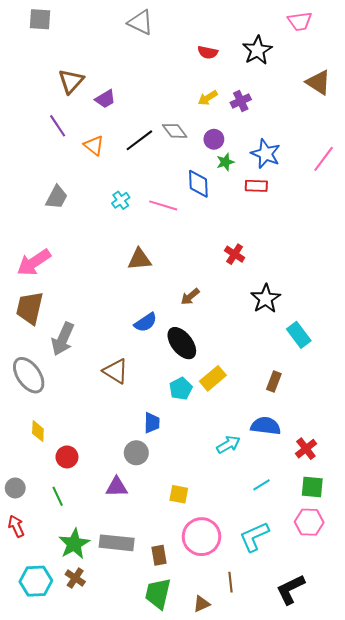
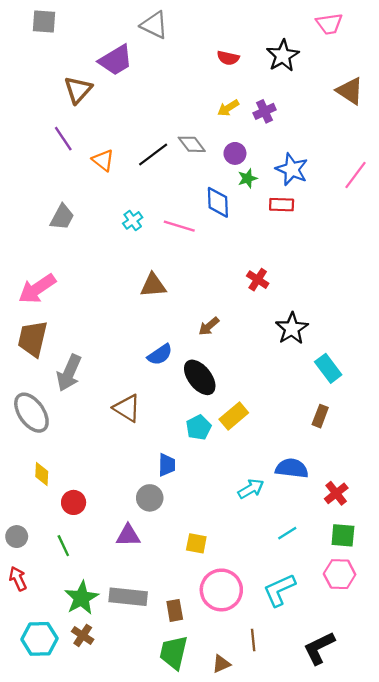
purple trapezoid: (105, 99) -> (116, 60), moved, size x1.5
brown rectangle: (274, 381) -> (320, 416), moved

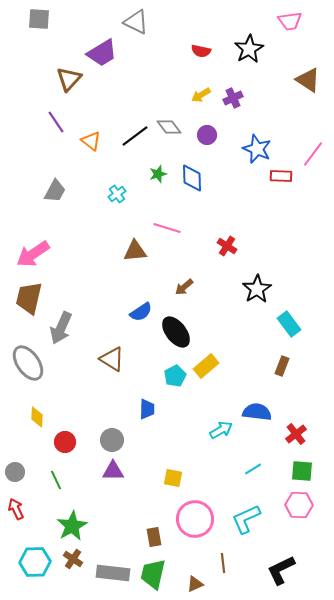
green star: (247, 178) -> (158, 174), moved
red rectangle: (282, 205) -> (281, 176), moved
pink line: (179, 226) -> (167, 228), moved
gray circle: (150, 498) -> (112, 440), moved
gray rectangle: (128, 597) -> (113, 573), moved

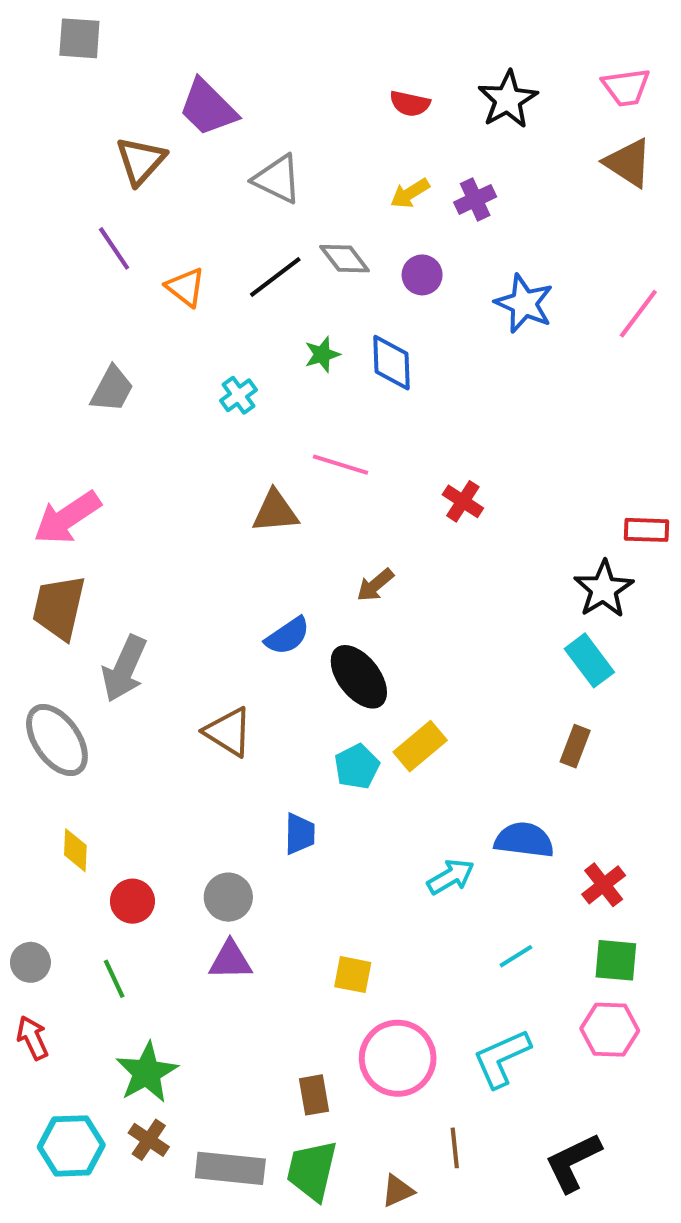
pink trapezoid: (290, 21) -> (626, 87), moved
gray triangle: (136, 22) -> (277, 179), moved
purple trapezoid: (102, 53) -> (208, 108), turned 76
red rectangle: (281, 176) -> (646, 530), moved
black star: (257, 289) -> (604, 589), moved

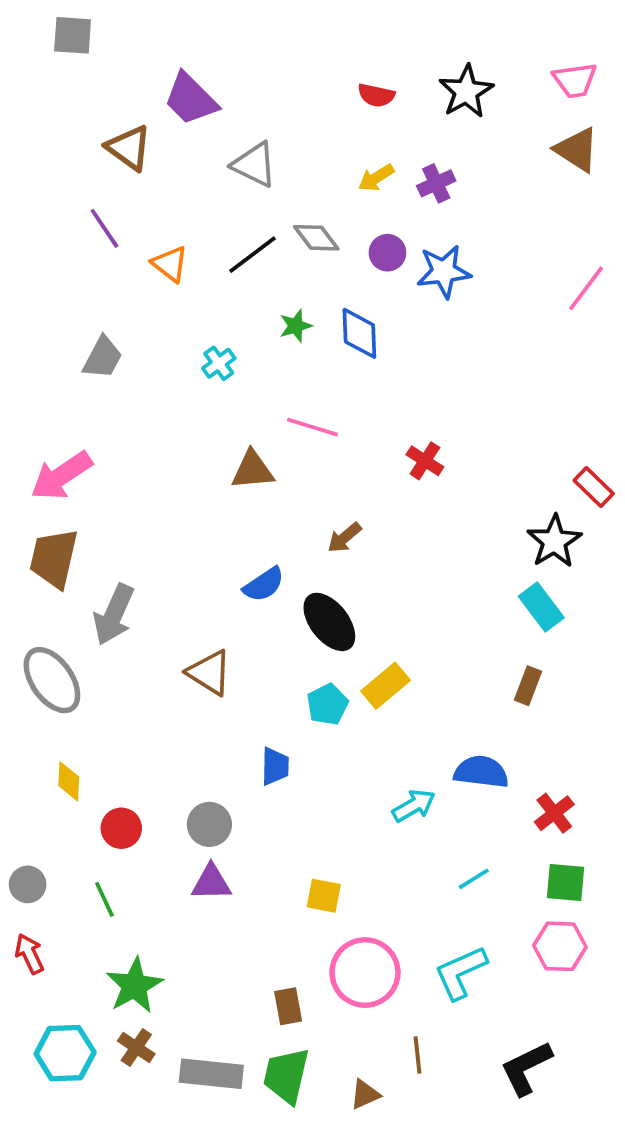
brown triangle: (141, 161) -> (129, 148), turned -36
blue star: (524, 303) -> (444, 271), moved, turned -30
red rectangle: (646, 530) -> (594, 487), turned 42

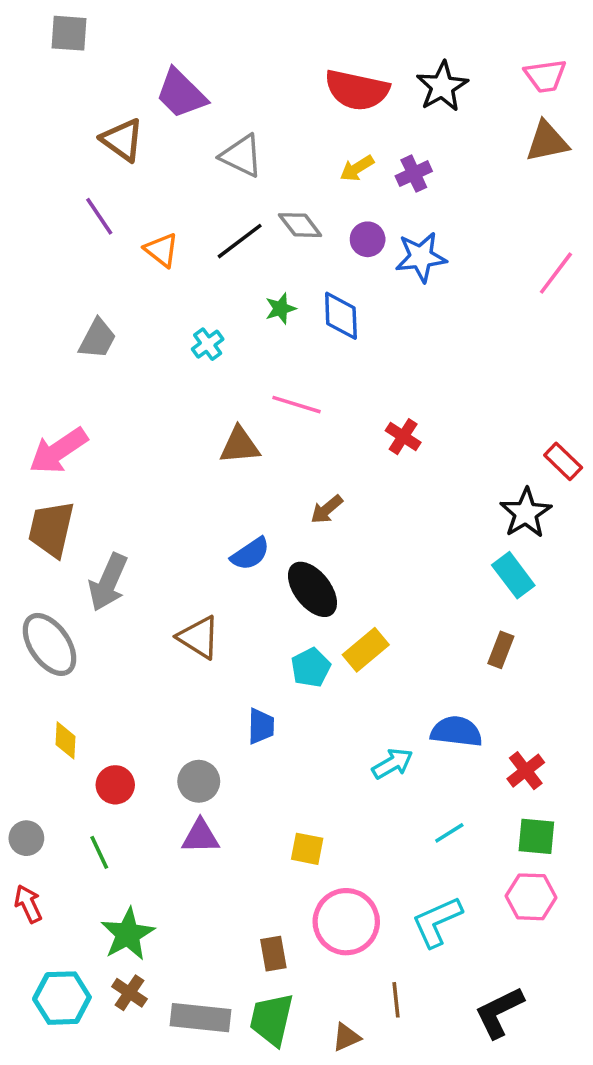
red semicircle: (376, 95) -> (357, 90), size x1.8
brown triangle: (577, 150) -> (547, 142), turned -45

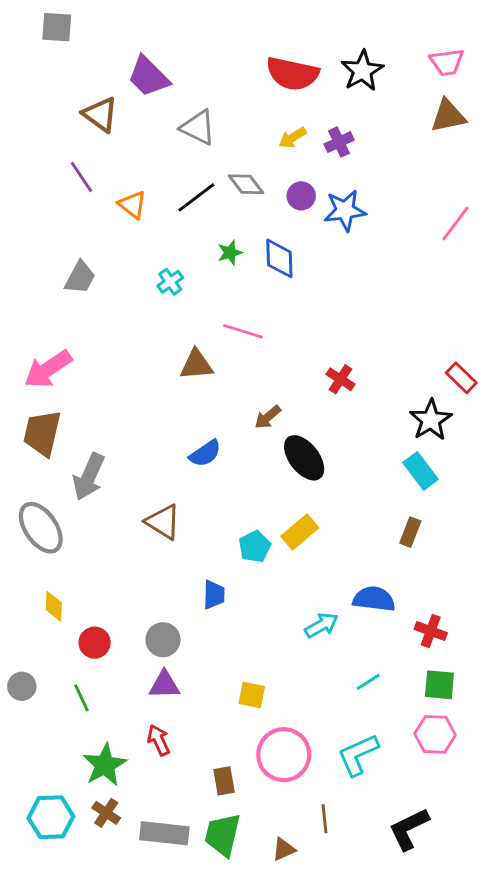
red cross: (403, 437) -> (340, 379), moved
black ellipse: (312, 589) -> (304, 458), moved
red cross: (526, 771) -> (431, 631), turned -32
red arrow: (28, 904) -> (159, 740), moved

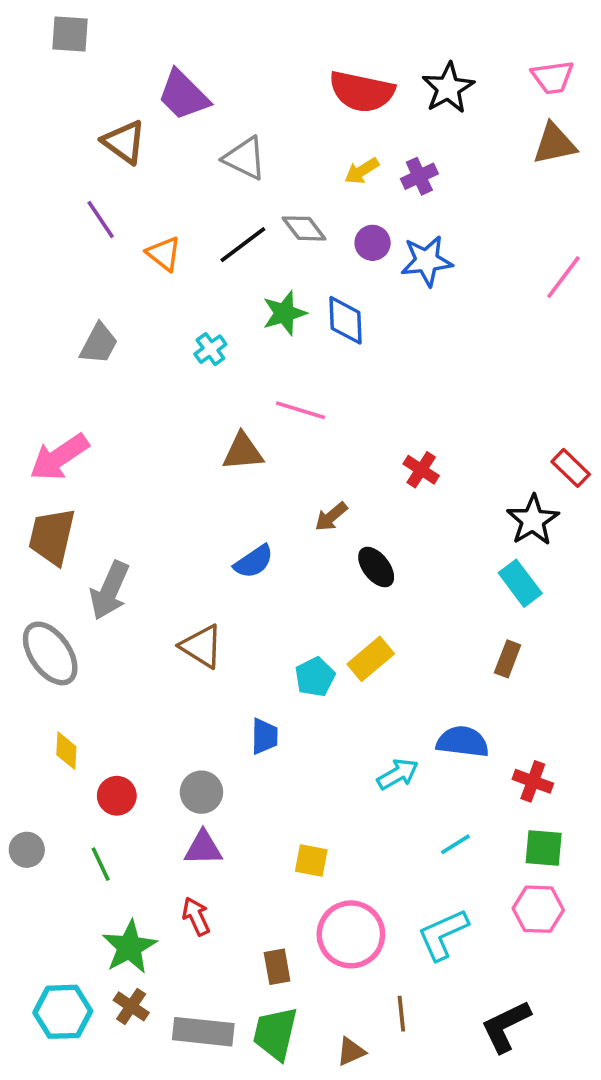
green star: (230, 253) -> (284, 313), size x1.4
black ellipse: (304, 458) -> (376, 567), size x0.7

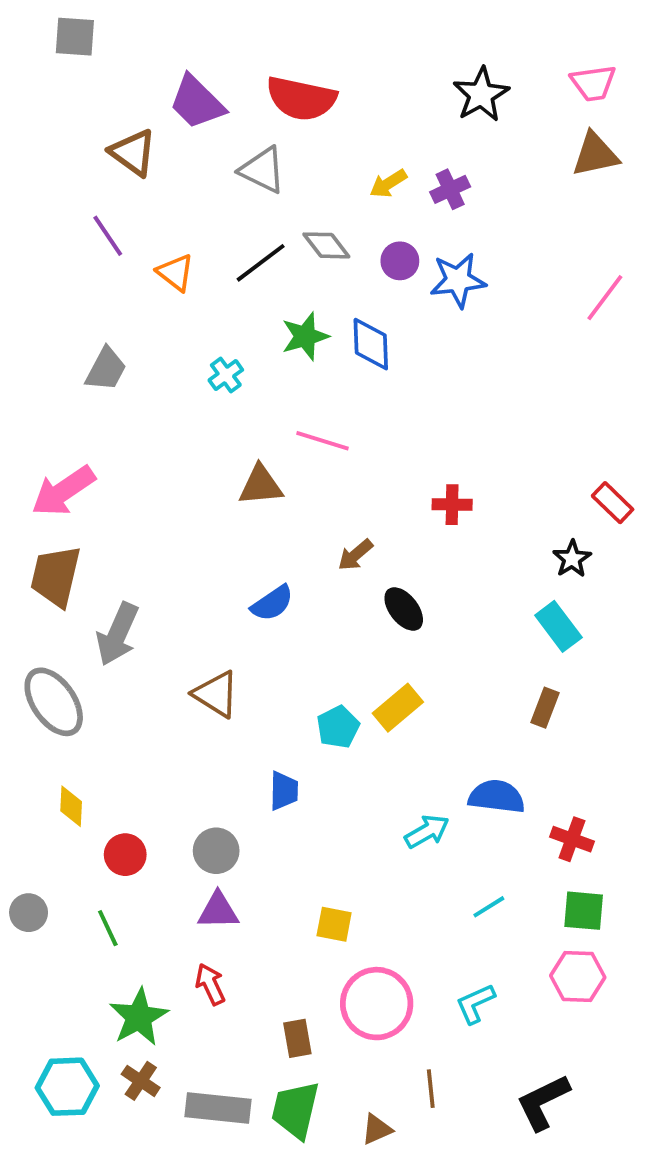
red semicircle: (362, 92) -> (301, 98), moved
red cross: (421, 470) -> (452, 505), turned -32
black star: (533, 520) -> (572, 559), size x0.7
cyan L-shape: (443, 934) -> (475, 1004), size x0.7

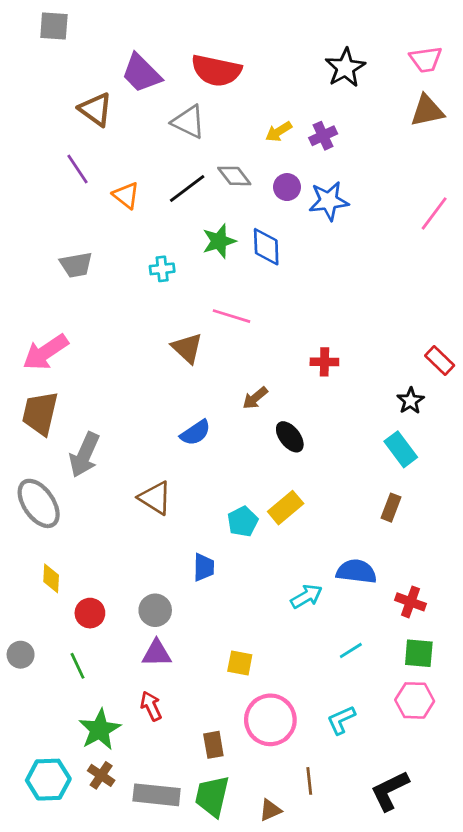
gray trapezoid: (106, 369) -> (76, 265), turned 52
cyan cross: (226, 375) -> (162, 269), turned 30
brown triangle: (261, 485) -> (187, 348), turned 48

